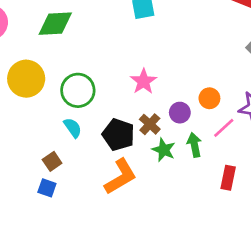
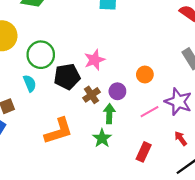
orange circle: (209, 98) -> (145, 75), moved
black pentagon: (118, 135) -> (67, 77), moved, turned 30
green arrow: (194, 145) -> (109, 114), moved
green star: (164, 150) -> (102, 138), moved

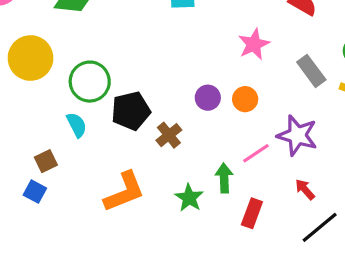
pink star: (94, 60) -> (254, 44), moved
purple circle: (117, 91) -> (208, 98), moved
green arrow: (109, 114) -> (224, 178), moved

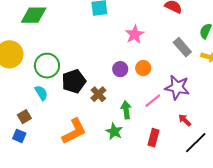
pink star: (254, 44) -> (135, 34), moved
green arrow: (224, 178) -> (126, 110), moved

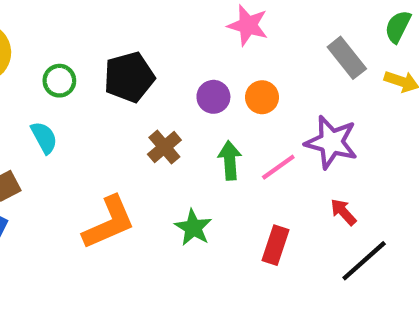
pink star: (135, 34) -> (248, 25), turned -30
green circle: (47, 66) -> (59, 81), size x0.6
black pentagon: (74, 81) -> (129, 77), moved
green arrow: (126, 110) -> (230, 160), moved

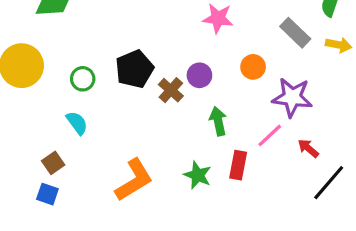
orange circle: (262, 97) -> (253, 67), moved
brown cross: (164, 147) -> (171, 90), moved
pink line: (278, 167) -> (270, 135), moved
red rectangle: (275, 245) -> (238, 165), moved

